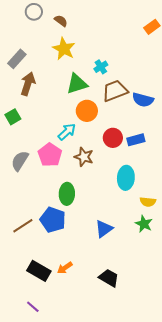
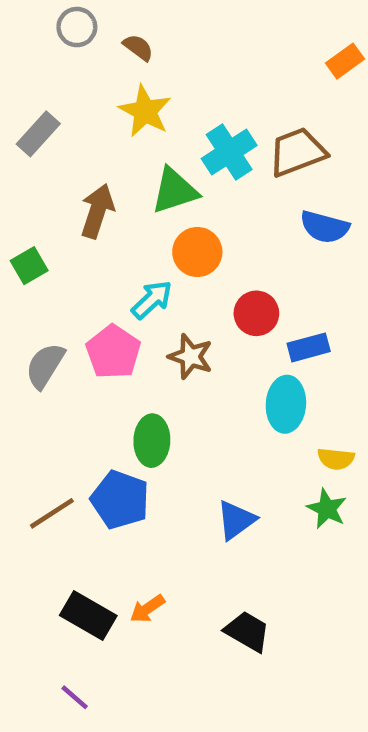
cyan cross: (101, 67) -> (229, 152), size x1.6
brown arrow: (28, 84) -> (97, 211), moved
brown trapezoid: (115, 91) -> (297, 152), moved
blue rectangle: (136, 140) -> (309, 347), moved

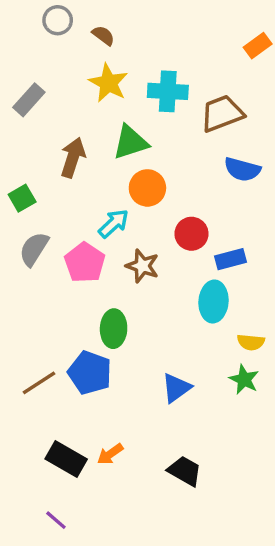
cyan cross: (229, 152) -> (168, 91), moved, turned 36
gray semicircle: (45, 366) -> (34, 249), moved

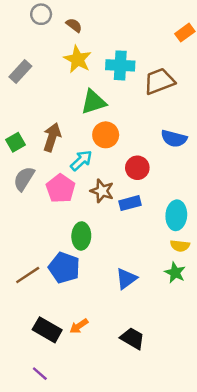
brown arrow: (73, 157) -> (52, 137), moved
blue semicircle: (242, 169) -> (174, 139), moved
blue rectangle: (230, 259) -> (130, 203), moved
cyan ellipse: (214, 302) -> (176, 215), moved

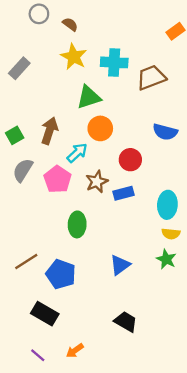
brown star: (102, 191) -> (97, 182), turned 30
blue pentagon: (64, 268) -> (61, 274), moved
orange arrow: (79, 326) -> (75, 351), moved

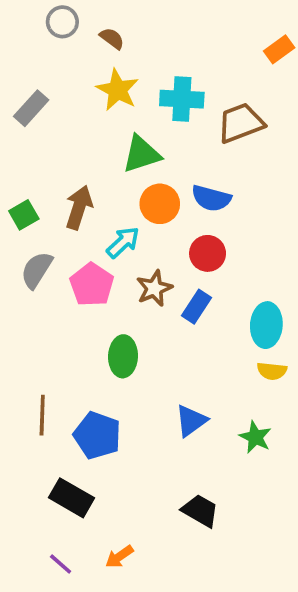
blue semicircle: (165, 132) -> (211, 198), moved
blue rectangle: (123, 193) -> (197, 307), turned -42
green star: (166, 259) -> (255, 437), moved
brown line: (26, 262) -> (42, 415), turned -55

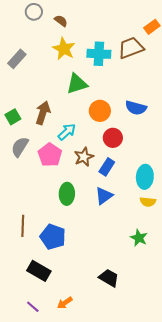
brown trapezoid: (241, 123) -> (131, 48), moved
blue semicircle: (211, 198) -> (136, 108), moved
orange circle: (160, 204) -> (100, 111), moved
blue triangle: (191, 421) -> (104, 196), moved

